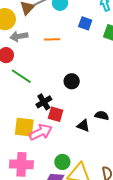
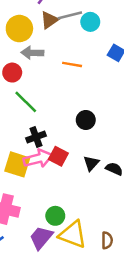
black cross: (44, 102) -> (36, 137), moved
black triangle: (83, 126) -> (91, 163), moved, turned 40
pink arrow: (41, 132) -> (38, 159), moved

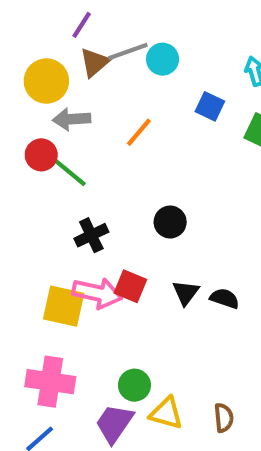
orange line: (72, 64) -> (139, 132), turned -54
green line: (26, 102) -> (67, 170), moved
black cross: (36, 137) -> (91, 235), moved
pink arrow: (38, 159) -> (97, 293), turned 32
yellow triangle: (73, 234) -> (166, 413), size x0.7

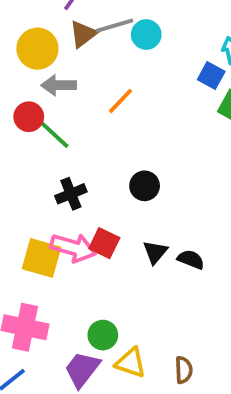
blue square: (210, 106) -> (211, 76), moved

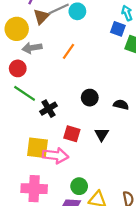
green line: (52, 132) -> (25, 93), moved
pink arrow: (73, 248) -> (55, 156), moved
black semicircle: (191, 259) -> (121, 105), moved

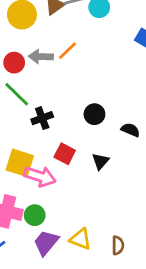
gray arrow: (32, 48) -> (41, 57), moved
orange line: (69, 51) -> (68, 51), moved
green circle: (79, 186) -> (35, 215), moved

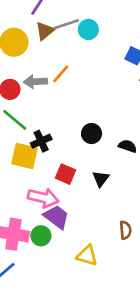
yellow square: (20, 163) -> (24, 156), moved
purple trapezoid: (46, 243) -> (56, 217), moved, turned 92
brown semicircle: (118, 245) -> (125, 230), moved

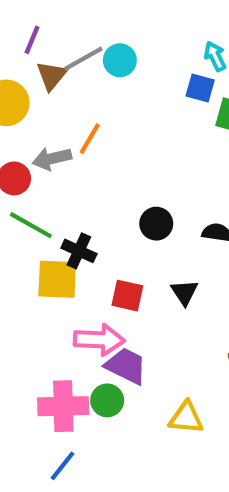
black cross: (41, 141) -> (79, 251), turned -30

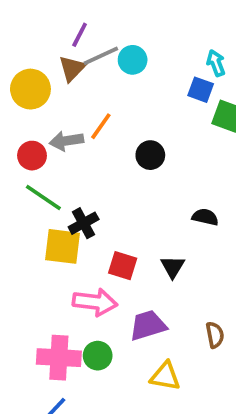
purple line: (32, 40) -> (80, 35), moved
black circle: (156, 224) -> (150, 155), moved
black cross: (79, 251) -> (84, 223), turned 32
purple trapezoid: (126, 366) -> (148, 325), moved, turned -48

